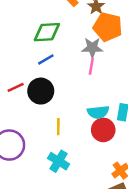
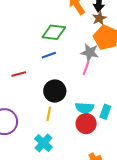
black circle: (41, 91) -> (55, 91), moved

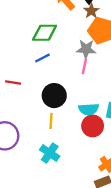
red line: (19, 74) -> (13, 83), turned 32

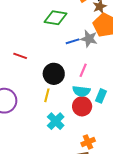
blue line: (42, 58) -> (73, 41), moved
pink line: (84, 66) -> (83, 70), moved
cyan cross: (50, 153) -> (56, 121), moved

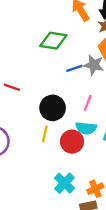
red circle: (82, 106) -> (72, 142), moved
cyan cross: (56, 121) -> (65, 183), moved

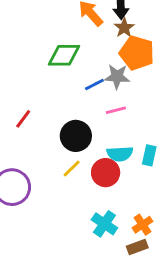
red line: (12, 87) -> (23, 119), turned -63
pink line: (88, 103) -> (116, 110), moved, turned 63
yellow line: (45, 134) -> (72, 168), turned 42

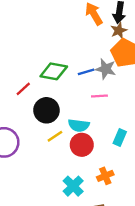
green diamond: (64, 55) -> (54, 71), moved
black circle: (76, 136) -> (46, 110), moved
cyan semicircle: (120, 154) -> (79, 125), moved
orange cross: (143, 225) -> (105, 176), moved

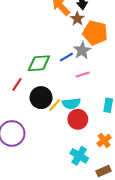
brown star: (119, 31) -> (77, 19), moved
gray star: (106, 69) -> (82, 50), turned -30
yellow line: (55, 136) -> (55, 105), moved

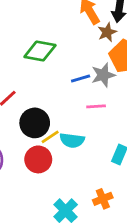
green diamond: (39, 63) -> (40, 51), moved
red circle: (78, 119) -> (38, 159), moved

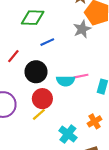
blue line: (81, 78) -> (47, 42), moved
pink line: (96, 106) -> (81, 76), moved
yellow line: (50, 137) -> (39, 114), moved

